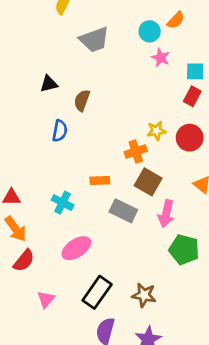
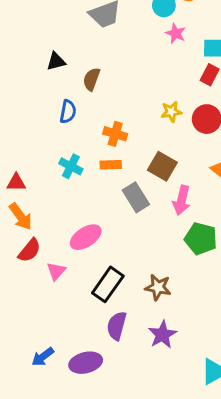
orange cross: (136, 151) -> (115, 134), moved, turned 35
cyan cross: (63, 203) -> (71, 166), moved
gray rectangle: (123, 211) -> (136, 197), turned 32
pink triangle: (46, 299) -> (56, 271), moved

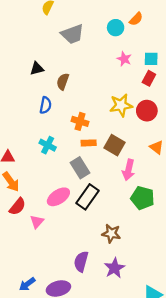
pink star: (176, 33) -> (124, 59), moved
yellow star: (171, 112) -> (121, 105), size x1.5
orange rectangle: (111, 165) -> (89, 143), moved
gray rectangle: (136, 197) -> (80, 168), moved
black rectangle: (108, 284) -> (88, 197), moved

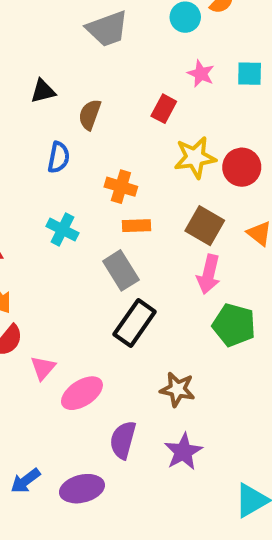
red rectangle: (149, 78) -> (164, 109), moved
brown square: (114, 145) -> (205, 226), moved
pink ellipse: (58, 197) -> (82, 393), moved

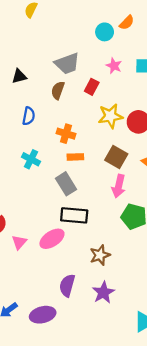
gray trapezoid: (107, 29) -> (67, 63), moved
brown semicircle: (90, 115) -> (58, 90), moved
black rectangle: (135, 323) -> (74, 215), turned 60
brown star: (177, 389) -> (100, 255), turned -30
pink ellipse: (82, 393) -> (52, 239), moved

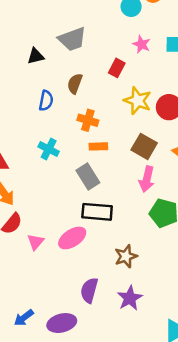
gray trapezoid: (67, 63) -> (72, 39), moved
brown semicircle: (58, 90) -> (75, 84), moved
yellow star: (110, 116) -> (138, 101), turned 30

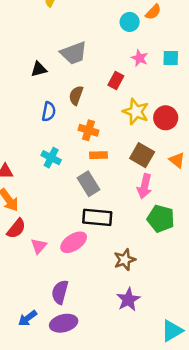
purple semicircle: (89, 290) -> (60, 292), moved

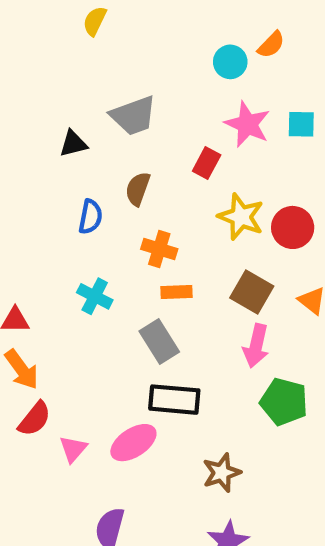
pink star: (140, 58) -> (247, 124), size x1.5

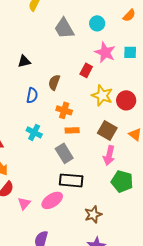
orange semicircle: (271, 45) -> (129, 15), moved
gray trapezoid: (133, 116) -> (64, 28), moved, turned 80

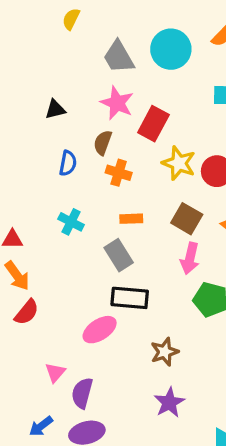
cyan circle: (97, 23) -> (171, 49), size x1.6
pink star: (105, 52) -> (117, 103), moved
red rectangle: (86, 70) -> (153, 124), size x1.5
orange cross: (64, 110) -> (119, 173), moved
pink triangle: (24, 203) -> (55, 372), moved

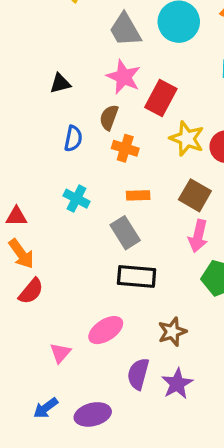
pink ellipse: (100, 330) -> (106, 330), moved
purple semicircle: (82, 393) -> (138, 374), moved

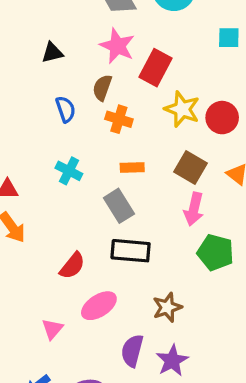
blue semicircle: (73, 139) -> (66, 109), turned -30
red semicircle: (31, 291) -> (72, 266), moved

